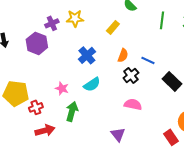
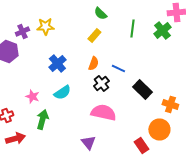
yellow rectangle: (113, 27) -> (94, 36), moved
pink semicircle: (133, 104) -> (103, 112), size x1.4

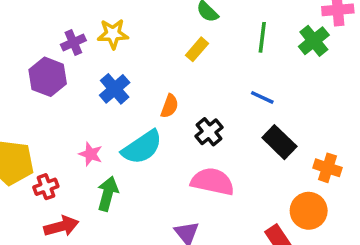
blue cross: (57, 64) -> (115, 89), moved
orange semicircle: (93, 64) -> (170, 106), moved
blue line: (118, 68) -> (262, 97), moved
cyan semicircle: (62, 92) -> (142, 147), size x1.4

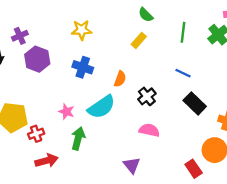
purple cross: (73, 42) -> (20, 36), moved
blue cross: (115, 89) -> (83, 67), turned -30
pink semicircle: (212, 182) -> (149, 130), size x0.7

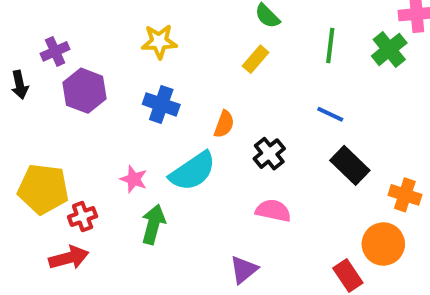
red arrow: (47, 161) -> (69, 258), moved
purple triangle: (132, 165) -> (244, 270), turned 30

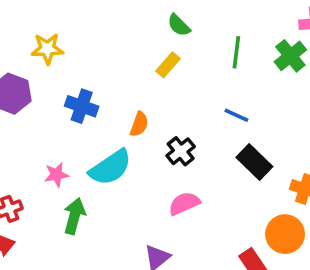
yellow star: (159, 42) -> (47, 49), moved
pink star: (134, 179) -> (56, 175), turned -30
pink semicircle: (273, 211) -> (184, 203), turned -36

